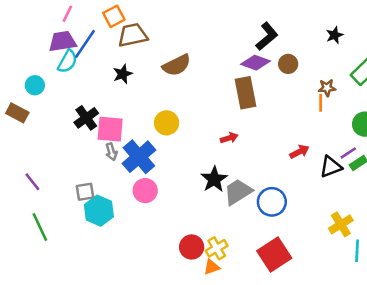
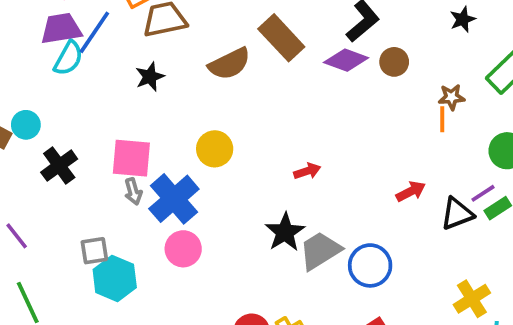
cyan circle: (35, 85) -> (26, 125), moved
brown rectangle: (246, 93) -> (281, 38), moved, turned -32
black cross: (86, 118) -> (59, 166), moved

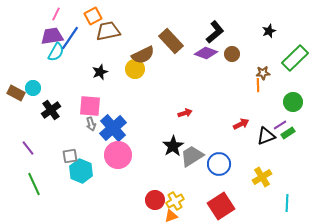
black star: (150, 77) -> (100, 72), moved
yellow circle: (215, 149) -> (135, 69), moved
pink circle: (183, 249) -> (118, 155), size x1.4
yellow cross: (472, 299) -> (262, 177), moved

